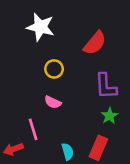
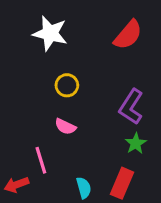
red semicircle: (95, 43) -> (128, 35), moved
purple L-shape: (106, 86) -> (131, 107), turned 36

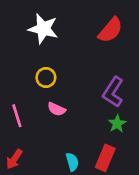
yellow circle: (67, 85) -> (46, 77), moved
pink line: (41, 160) -> (17, 116), moved
red arrow: (16, 185) -> (14, 159), turned -36

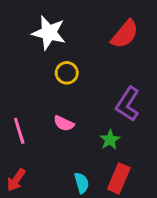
yellow circle: (46, 77) -> (67, 73), moved
green star: (117, 124) -> (110, 140), moved

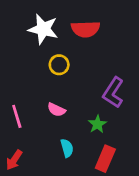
red semicircle: (125, 34) -> (85, 29), moved, turned 48
cyan semicircle: (82, 183) -> (67, 148), moved

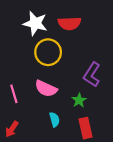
yellow circle: (59, 65) -> (48, 52), size x1.6
pink semicircle: (56, 110) -> (46, 89), size x1.5
red rectangle: (105, 159) -> (85, 128), turned -36

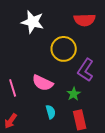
red semicircle: (69, 23) -> (85, 20), moved
yellow circle: (48, 52) -> (64, 49), moved

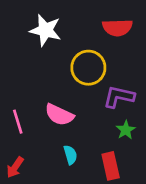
purple L-shape: (86, 70) -> (119, 97), turned 70
green star: (74, 94) -> (126, 130), moved

